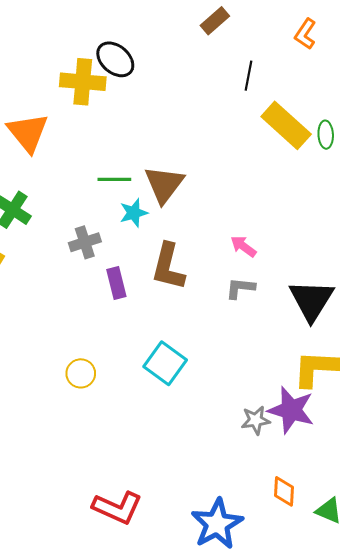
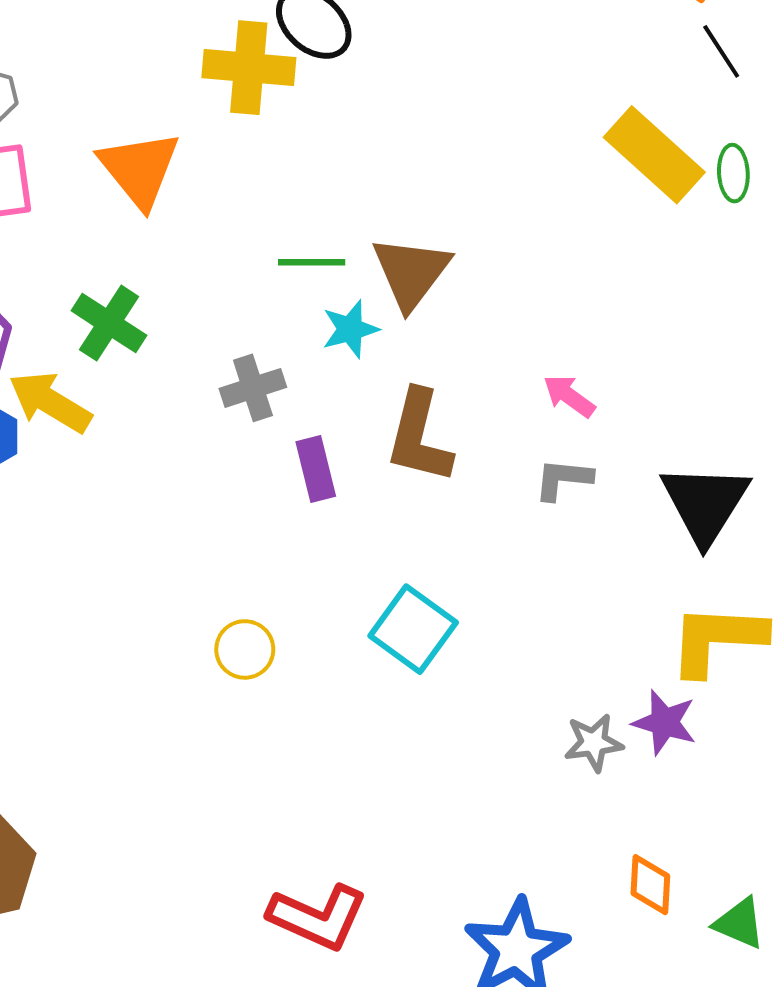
black line: (248, 76) -> (721, 51), moved, turned -44
purple star: (291, 410) -> (664, 722), size x0.7

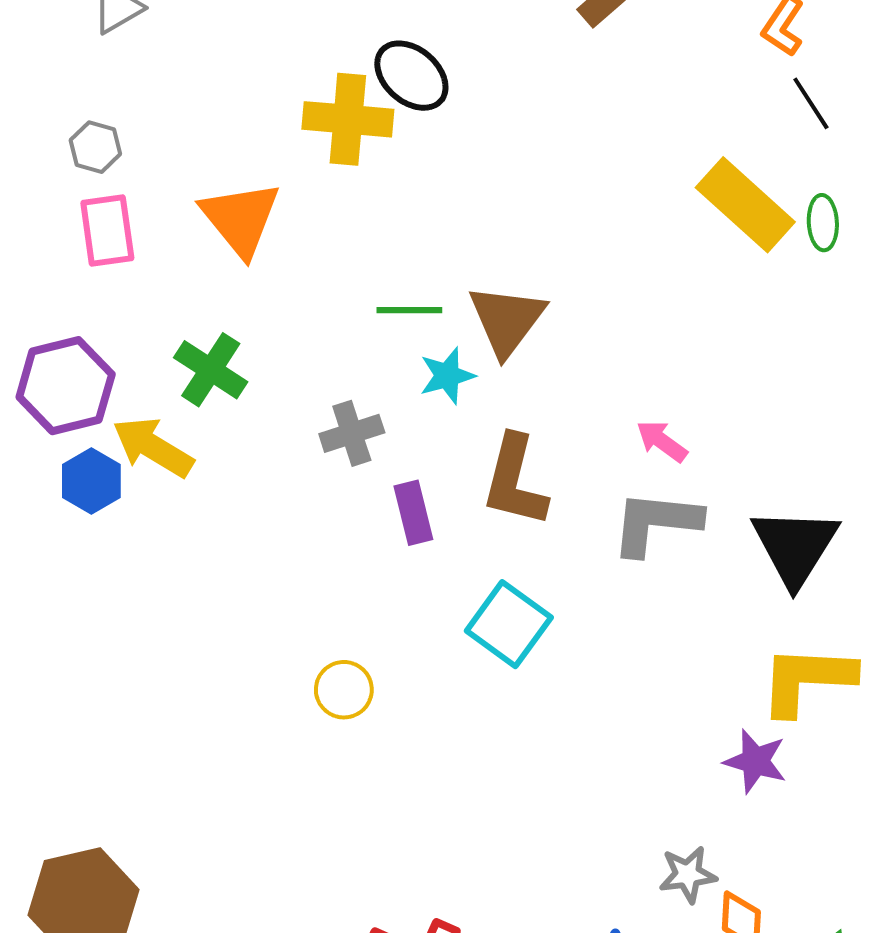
gray L-shape: (563, 479) -> (656, 523), size x1.6
cyan square: (413, 629) -> (509, 624), moved
gray star: (593, 743) -> (688, 875), moved

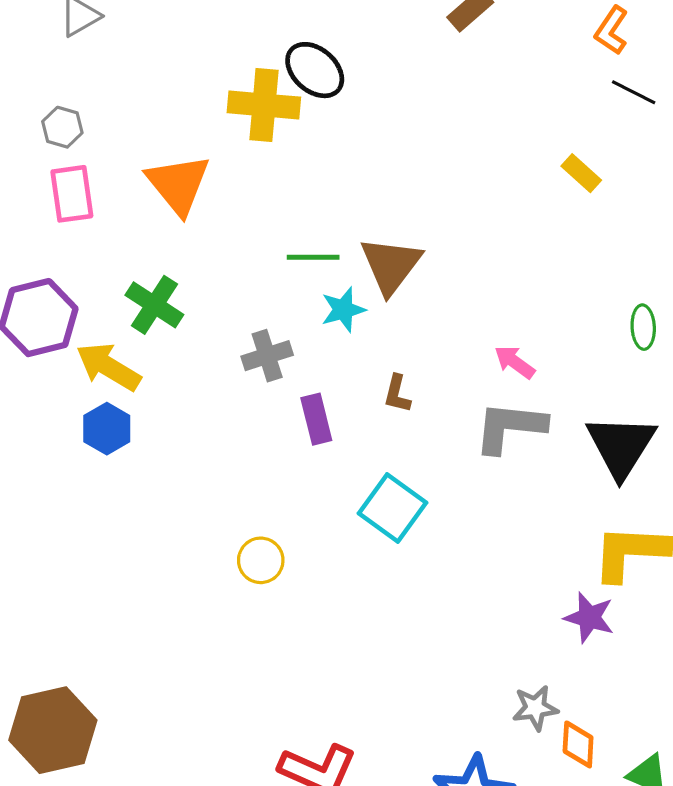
black line: (811, 103) -> (634, 92), turned -30
yellow rectangle: (745, 205) -> (581, 173), size x0.5
green ellipse: (823, 223) -> (643, 327), moved
blue hexagon: (91, 481) -> (107, 429), moved
brown L-shape: (515, 481) -> (397, 394), size x0.5

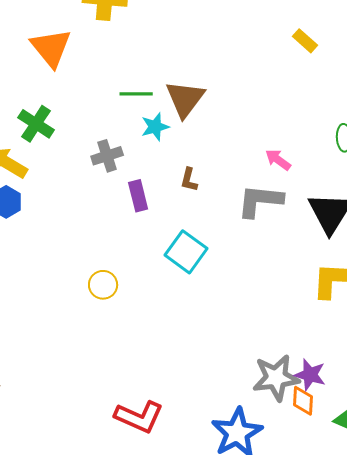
pink arrow: (515, 362) -> (278, 160), moved
purple star: (589, 617) -> (310, 375), moved
gray star: (535, 708) -> (276, 378), size x1.6

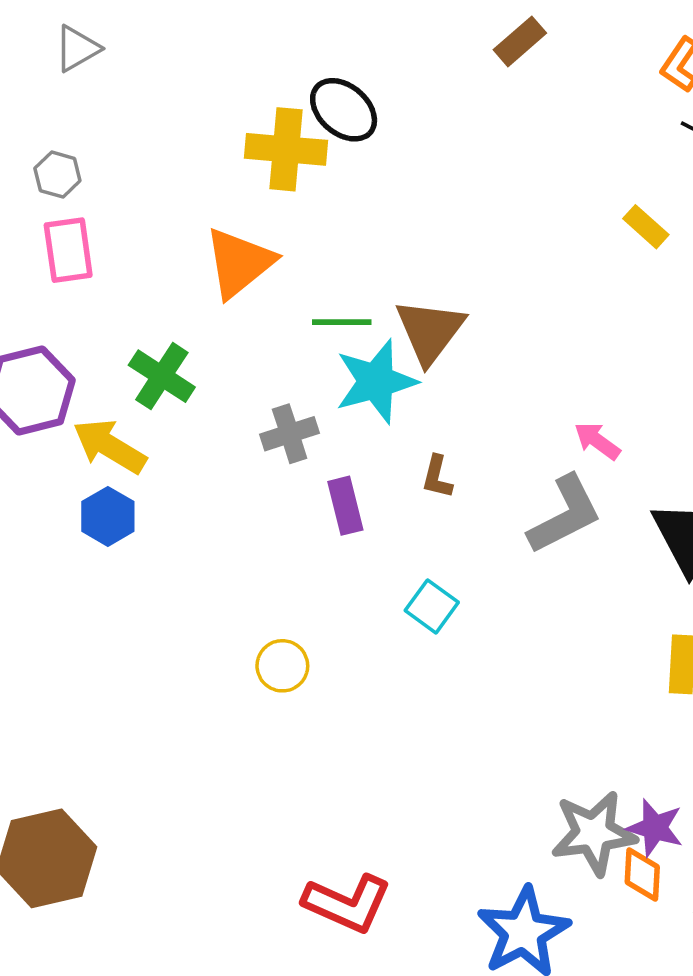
orange triangle: (51, 48) -> (239, 263), moved, turned 30
cyan star: (155, 127) -> (376, 381), size x1.6
gray L-shape: (260, 201) -> (565, 515), turned 147
cyan square: (186, 252) -> (432, 606), size x0.7

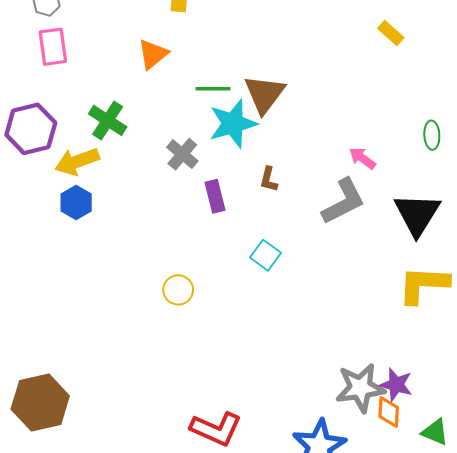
orange triangle: (239, 263) -> (153, 54), size x0.7
gray cross: (290, 434) -> (182, 154), turned -32
yellow arrow: (110, 446) -> (77, 161), turned -51

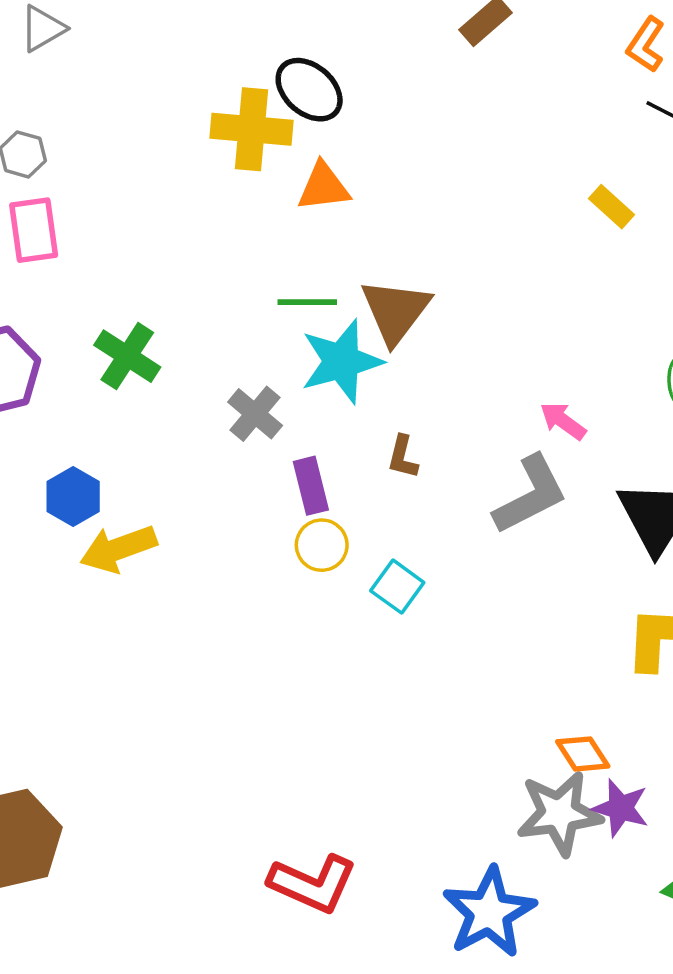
orange triangle: (153, 54) -> (323, 187), moved, turned 32
yellow arrow: (77, 161) -> (118, 549), moved
yellow circle: (178, 290) -> (322, 545), moved
orange diamond: (389, 412) -> (583, 754), moved, turned -36

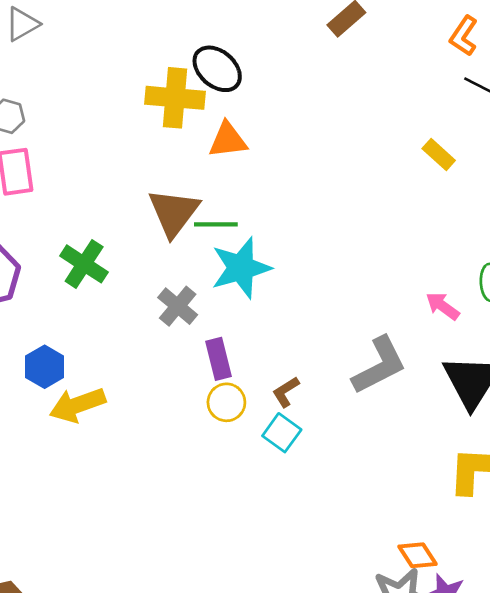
brown triangle: (395, 311) -> (174, 213), moved
pink arrow: (563, 421) -> (443, 306), moved
brown L-shape: (403, 457) -> (286, 392), moved, turned 44

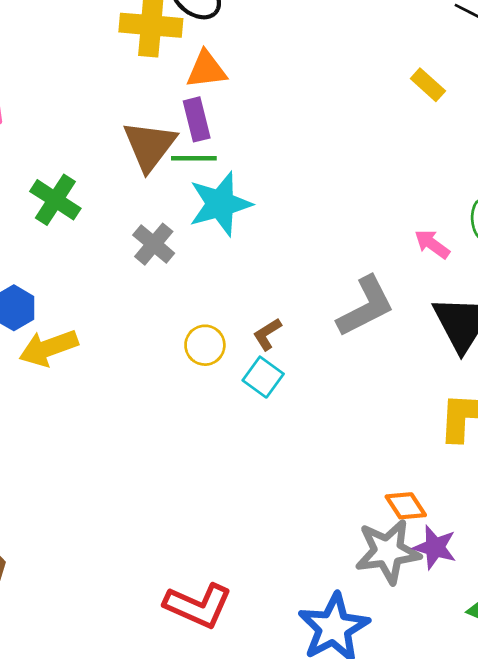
purple rectangle: (219, 359) -> (197, 119), moved

